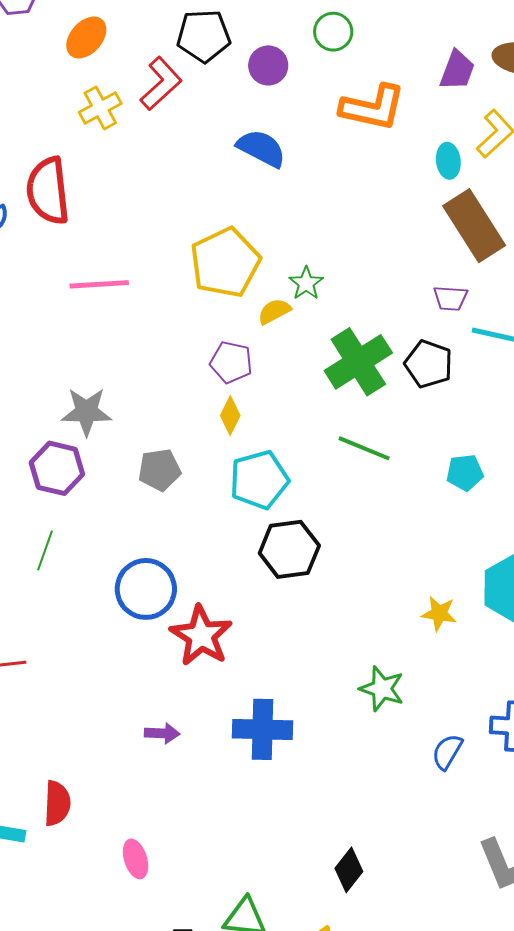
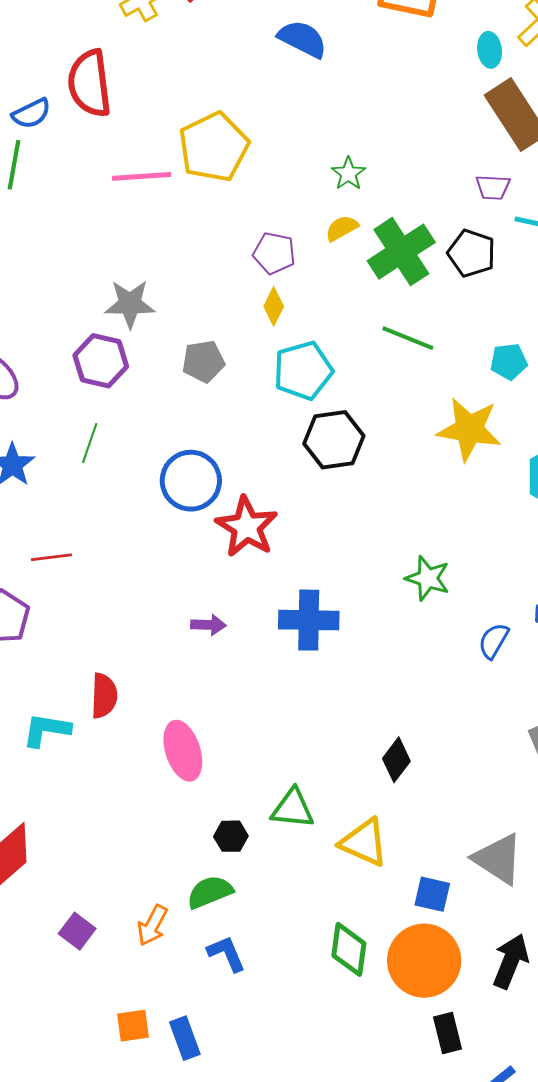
yellow pentagon: (225, 263) -> (214, 147), moved
yellow semicircle: (274, 311) -> (342, 228), moved
yellow star: (439, 613) -> (469, 429), moved, size x1.8
pink ellipse: (136, 859) -> (183, 751), size x1.5

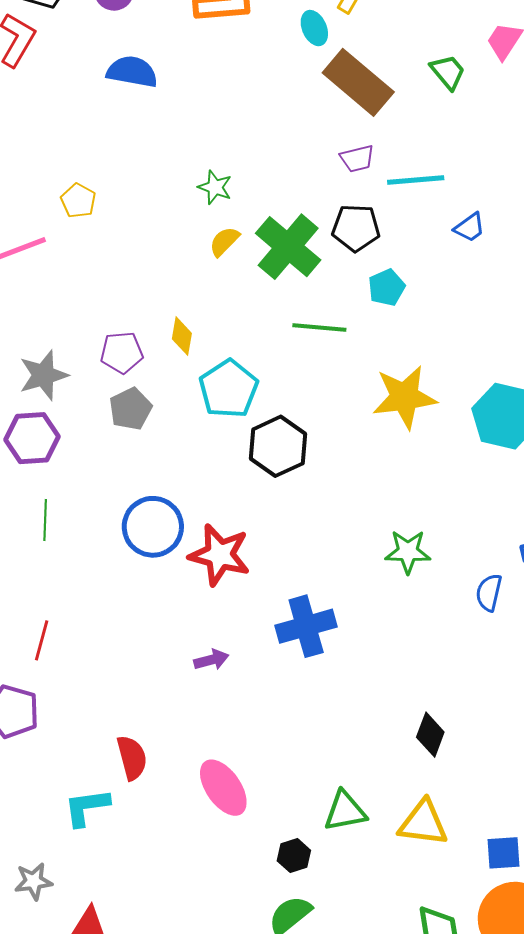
yellow pentagon: (214, 147) -> (78, 201), size x0.5
purple pentagon: (274, 253) -> (122, 353), moved
cyan pentagon: (509, 362) -> (387, 288), moved
red line: (51, 557) -> (42, 640), turned -51

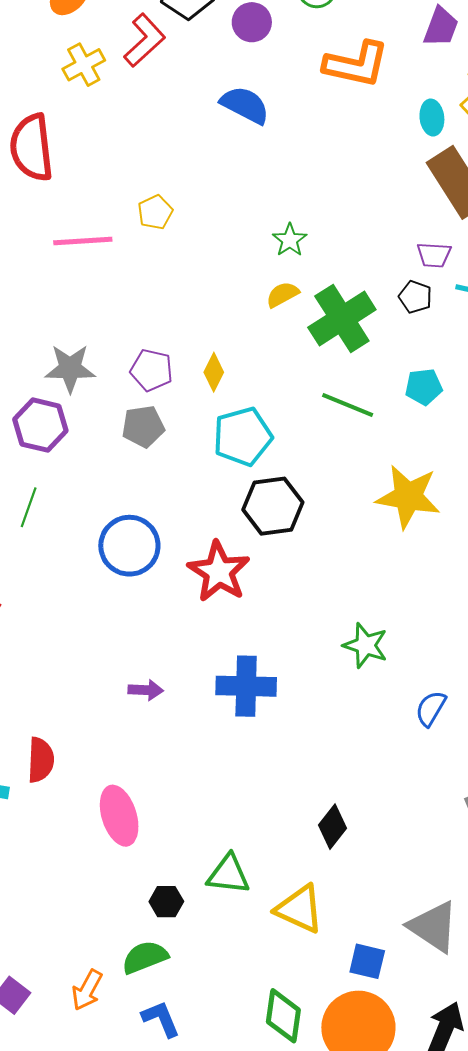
black pentagon: (356, 228) -> (415, 297), moved, size x0.7
red star: (220, 555) -> (219, 572), moved

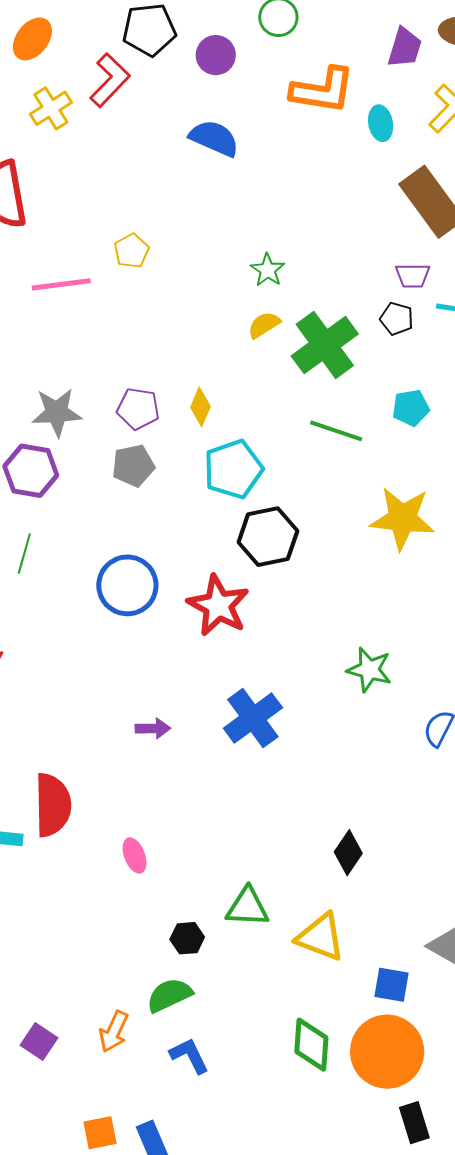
cyan ellipse: (432, 118) -> (381, 123), moved
blue cross: (246, 686) -> (253, 718), turned -34
red semicircle: (41, 760) -> (53, 805), size x1.4
pink ellipse: (119, 816) -> (135, 855), size x0.6

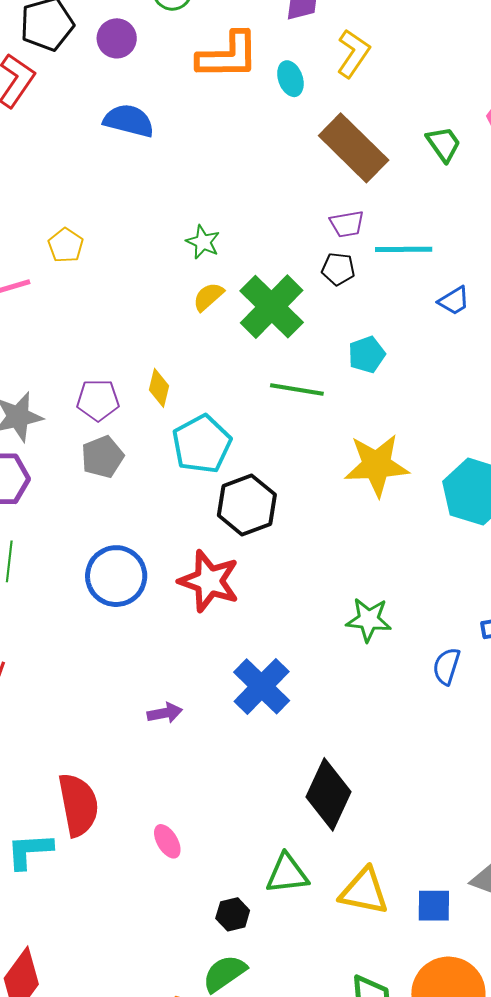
black diamond: (348, 853) -> (328, 794), moved, size x1.6
blue square: (392, 985) -> (434, 906), moved

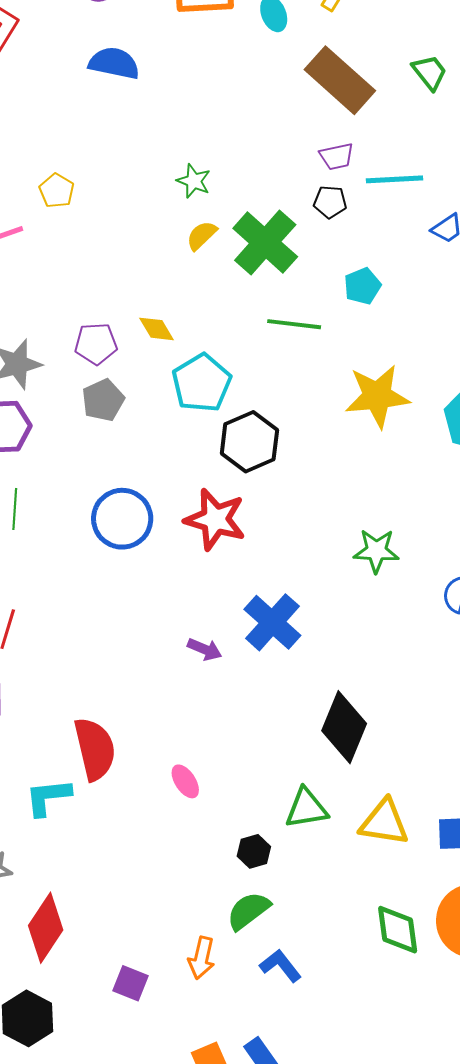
yellow diamond: (159, 388) -> (156, 329), turned -42
purple arrow: (165, 713) -> (205, 649), moved, turned 36

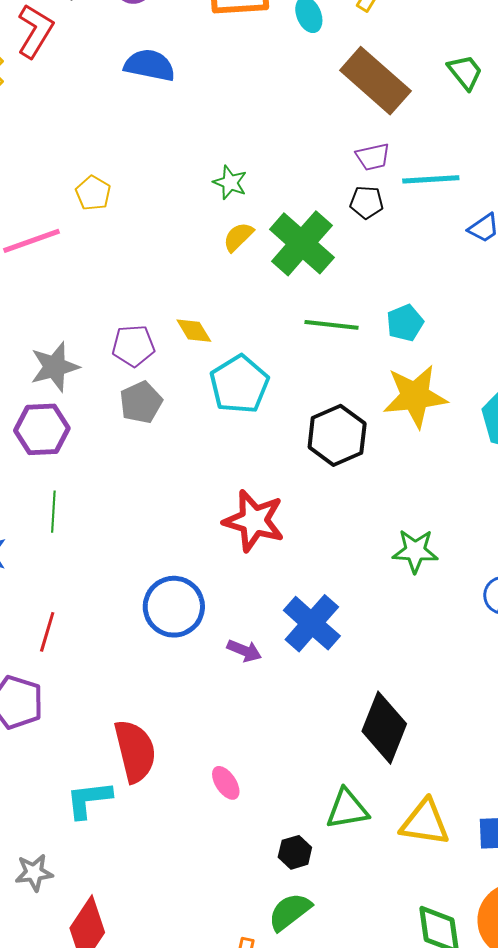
cyan pentagon: (362, 286) -> (405, 323), moved
black hexagon: (249, 442) -> (337, 435), moved
blue circle: (122, 519) -> (174, 607), moved

